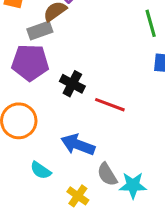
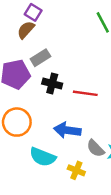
gray rectangle: (40, 30) -> (40, 58), moved
cyan semicircle: (41, 170) -> (43, 157), size x1.5

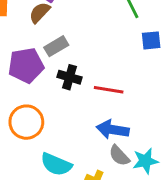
blue arrow: (67, 130) -> (113, 130), moved

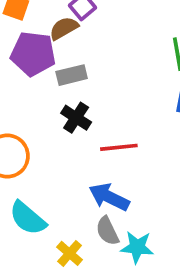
purple pentagon: (26, 65) -> (33, 54), moved
red line: (109, 90) -> (119, 147), turned -32

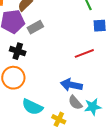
black cross: (76, 118) -> (18, 51), moved
red line: (119, 147) -> (84, 53), moved

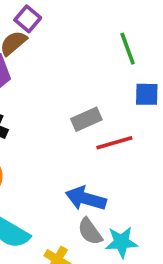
gray rectangle: (35, 27) -> (86, 119), moved

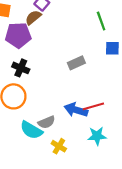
red line: (114, 143) -> (93, 106), moved
gray semicircle: (90, 232) -> (47, 122), moved, turned -77

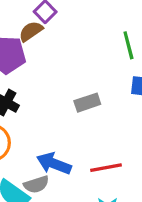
blue arrow: (76, 110) -> (54, 164), moved

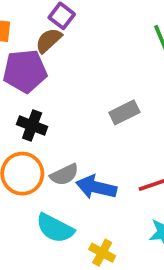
gray semicircle: (36, 184) -> (64, 175), moved

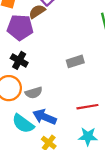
blue arrow: (96, 187) -> (45, 117), moved

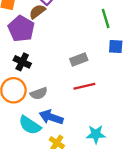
purple pentagon: (20, 27) -> (21, 29), turned 30
red line: (87, 107) -> (84, 86), moved

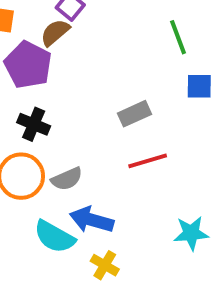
cyan star: (96, 134) -> (191, 233), moved

